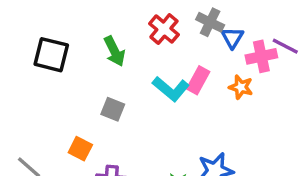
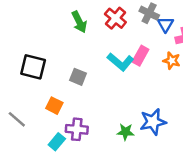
green arrow: (114, 51) -> (79, 22), moved
black square: (51, 55) -> (33, 67), moved

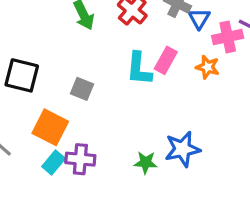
cyan L-shape: (120, 62) -> (139, 69), turned 55
orange square: (54, 106) -> (50, 127), size x1.5
cyan rectangle: (57, 142) -> (54, 162), moved

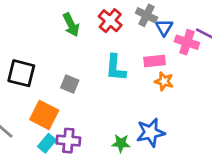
pink cross: (228, 37) -> (187, 42), turned 30
pink rectangle: (166, 60) -> (155, 61), moved, turned 55
orange star: (208, 67) -> (164, 81), moved

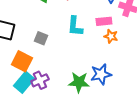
purple cross: (68, 141) -> (40, 80), turned -30
cyan rectangle: (47, 143) -> (24, 82), size x1.5
green star: (121, 143) -> (79, 82), size x1.5

